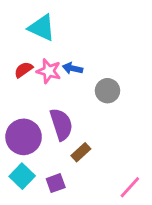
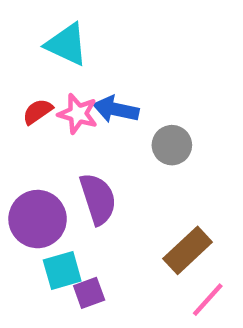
blue arrow: (73, 68) -> (116, 109), size x1.4
brown rectangle: (81, 152) -> (188, 250), moved, size x1.5
cyan square: (22, 176) -> (62, 271), moved, turned 30

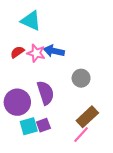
gray circle: (172, 145) -> (81, 78), moved
purple square: (89, 293) -> (43, 125), moved
pink line: (208, 300) -> (81, 135), moved

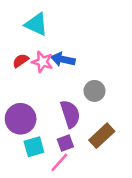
purple semicircle: (46, 93) -> (70, 114), moved
purple square: (43, 125) -> (65, 143), moved
pink line: (81, 135) -> (59, 162), moved

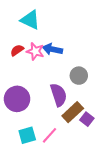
brown rectangle: (102, 136) -> (73, 112), moved
purple square: (65, 143) -> (87, 119), moved, turned -32
cyan square: (34, 147) -> (27, 135), moved

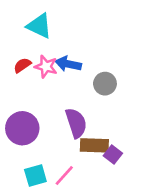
gray circle: (79, 76) -> (105, 84), moved
brown rectangle: (73, 112) -> (94, 145), turned 45

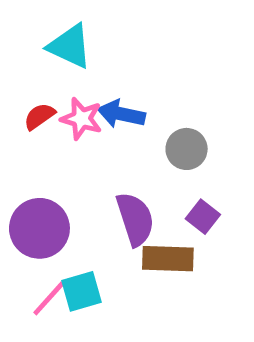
purple square: (113, 154) -> (203, 217), moved
cyan square: (35, 175) -> (81, 291), moved
pink line: (64, 175) -> (49, 298), moved

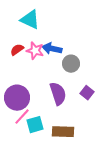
gray circle: (187, 149) -> (71, 64), moved
brown rectangle: (168, 259) -> (63, 132), moved
pink line: (49, 298) -> (22, 117), moved

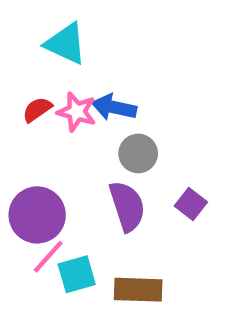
gray circle: (71, 64) -> (138, 153), moved

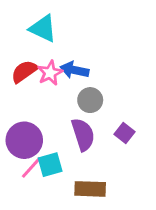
red semicircle: (37, 110) -> (24, 71), size x1.4
pink star: (77, 112) -> (50, 73), turned 30
cyan square: (77, 274) -> (50, 165), moved

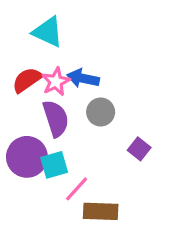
purple semicircle: (83, 134) -> (56, 118), moved
cyan square: (50, 165) -> (54, 165), moved
pink line: (31, 167) -> (77, 189), moved

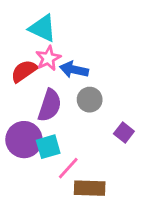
pink star: (56, 82) -> (48, 58), moved
purple semicircle: (56, 118) -> (50, 105), turned 36

